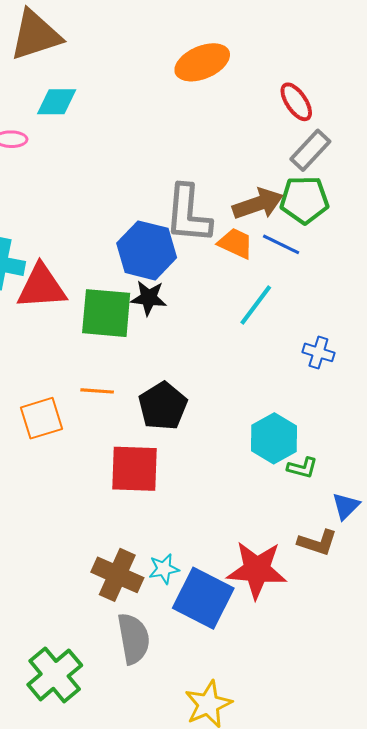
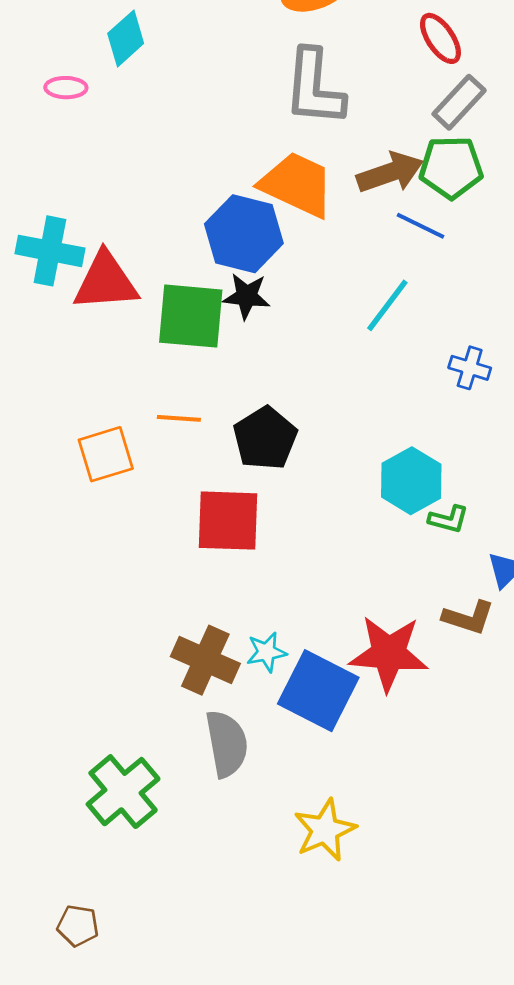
cyan diamond: (57, 102) -> (126, 38), turned -42
gray L-shape: (188, 214) -> (314, 88), moved
orange trapezoid: (236, 243) -> (297, 185), moved, size x1.6

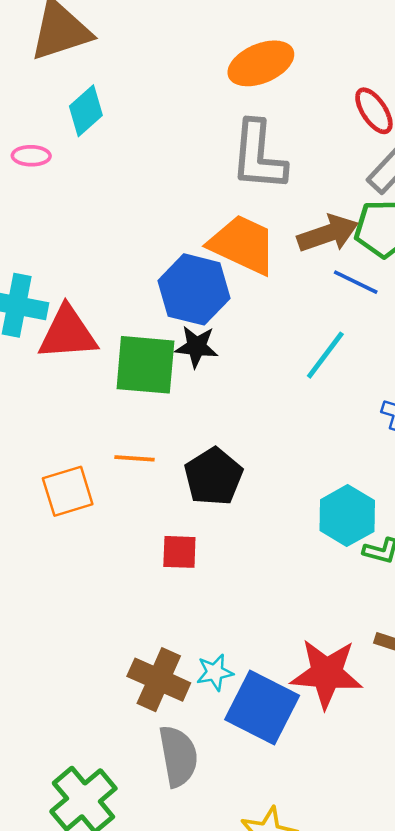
red square: (228, 521) -> (179, 552), size x0.6

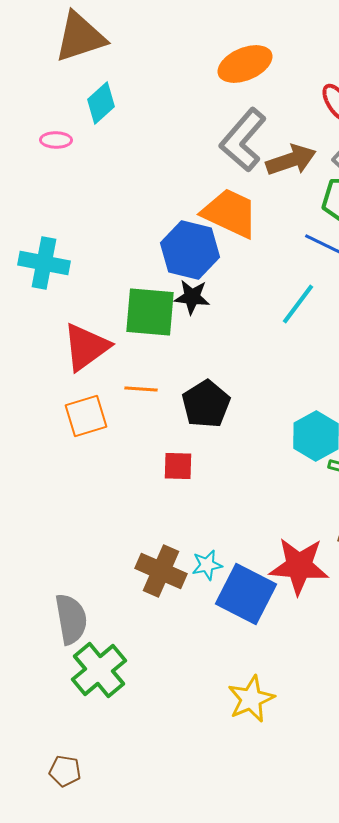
gray L-shape: (258, 156) -> (243, 140), turned 36
brown arrow: (328, 234) -> (291, 160), moved
red triangle: (68, 333) -> (86, 347), moved, turned -32
gray semicircle: (178, 756) -> (71, 619), moved

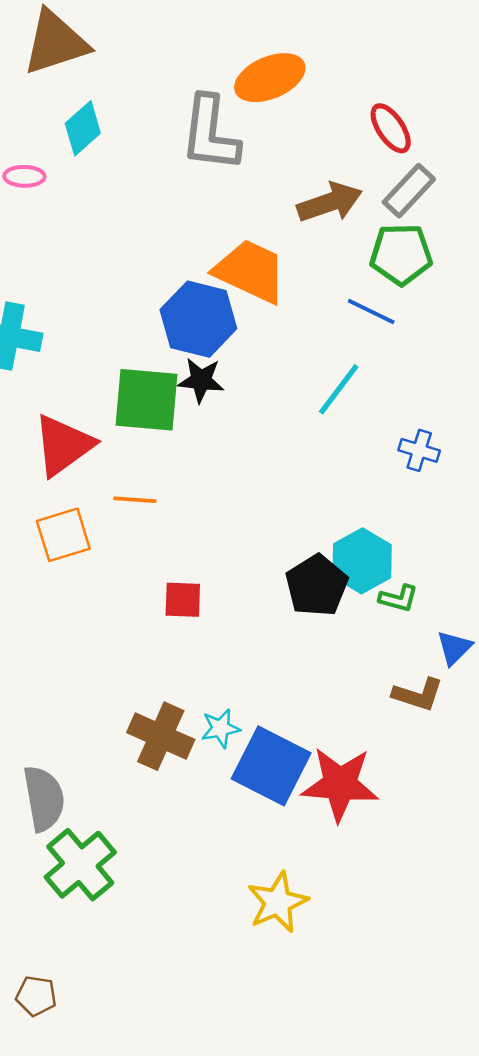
gray L-shape: (243, 140) -> (210, 133), moved, turned -34
black pentagon: (206, 404) -> (317, 585), moved
red star: (299, 566) -> (340, 784), moved

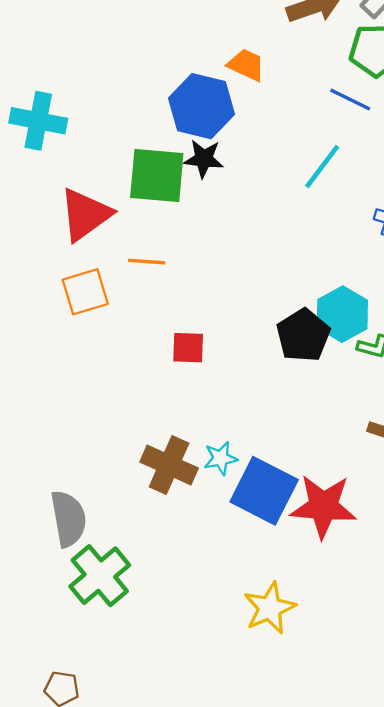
orange trapezoid: (250, 271) -> (246, 65), size x0.6

